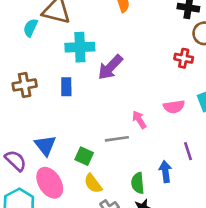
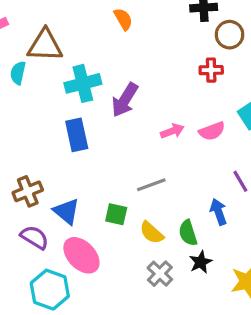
brown cross: (25, 85) -> (28, 191), moved
blue rectangle: (66, 87) -> (77, 135), size x1.4
pink arrow: (139, 120) -> (172, 131), moved, turned 114
yellow semicircle: (93, 183) -> (152, 233), moved

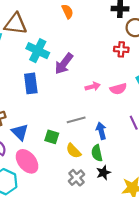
cyan cross: (83, 83) -> (38, 51), turned 35
blue arrow: (218, 212) -> (101, 131), moved

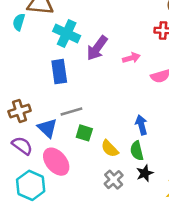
pink arrow: (93, 86) -> (131, 58), moved
gray line: (76, 120) -> (71, 111), moved

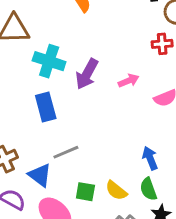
green square: (84, 133) -> (85, 192), moved

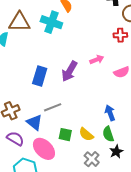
cyan cross: (49, 61) -> (51, 22), moved
purple arrow: (87, 74) -> (69, 71), moved
blue rectangle: (46, 107) -> (40, 76), turned 30

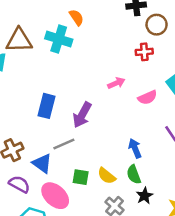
purple arrow: (69, 71) -> (82, 115), moved

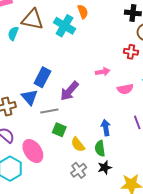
blue triangle: (42, 163) -> (30, 97), moved
green square: (81, 177) -> (59, 130), moved

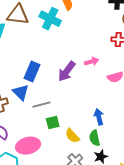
purple arrow: (69, 91) -> (67, 71), moved
green square: (59, 130) -> (53, 123), turned -32
pink ellipse: (33, 151) -> (28, 146), turned -65

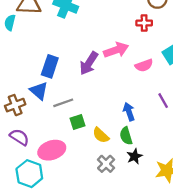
pink arrow: (92, 62) -> (116, 50), size x1.5

